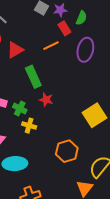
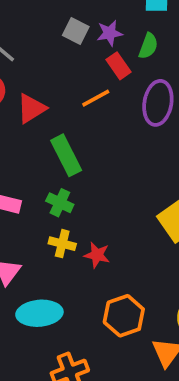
red star: (46, 100) -> (97, 255), moved
green cross: (20, 109) -> (60, 203), moved
orange hexagon: (67, 151) -> (124, 316), moved

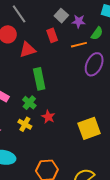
red rectangle: (119, 66) -> (52, 35), moved
orange line: (96, 98) -> (79, 45), moved
red star: (97, 255) -> (48, 117), moved

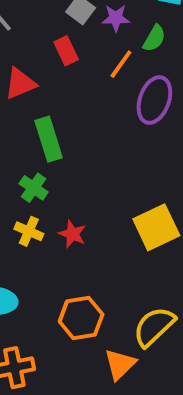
orange line: (79, 45) -> (121, 64), turned -35
red star: (48, 117) -> (72, 234), moved

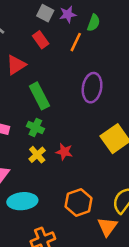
purple ellipse: (154, 100) -> (92, 88), moved
yellow cross: (29, 231) -> (37, 155), turned 35

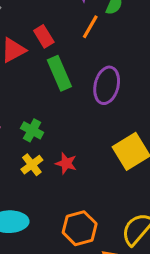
red rectangle: (41, 40) -> (44, 36), moved
green rectangle: (39, 96) -> (59, 73), moved

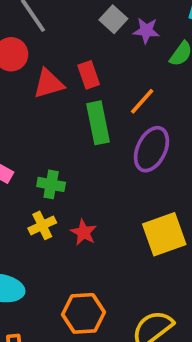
orange line: (90, 27) -> (142, 101), moved
green cross: (32, 130) -> (51, 184), turned -30

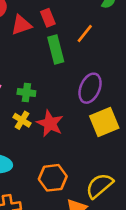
purple ellipse: (151, 149) -> (90, 88), moved
yellow cross: (42, 225) -> (22, 120), turned -30
red star: (84, 232) -> (50, 123), size x1.5

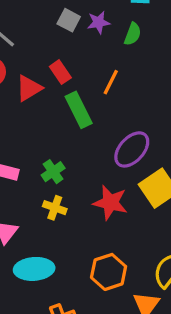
purple ellipse: (90, 88) -> (132, 149), turned 32
green cross: (26, 92) -> (53, 172), turned -30
red star: (50, 123) -> (110, 203), moved

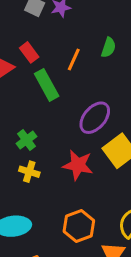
green semicircle: (133, 34) -> (109, 47), moved

